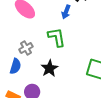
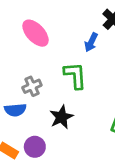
blue semicircle: (15, 66) -> (15, 110), turned 63

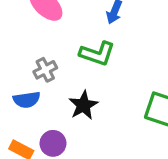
green L-shape: (75, 75) -> (97, 54), turned 116

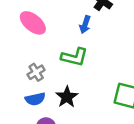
blue semicircle: (27, 100) -> (35, 99), moved

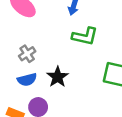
green L-shape: (74, 57) -> (85, 36), moved

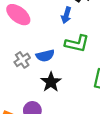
blue semicircle: (27, 80) -> (45, 56), moved

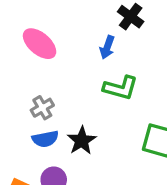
blue semicircle: (45, 56) -> (45, 139), moved

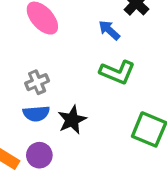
blue arrow: (107, 47) -> (109, 30), turned 105

